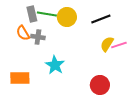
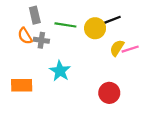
green line: (47, 14) -> (65, 25), moved
yellow circle: (67, 17) -> (95, 28), moved

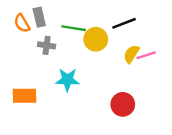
yellow circle: (95, 28) -> (96, 39), moved
orange semicircle: (25, 36) -> (22, 23), moved
cyan star: (60, 71) -> (67, 80), turned -30

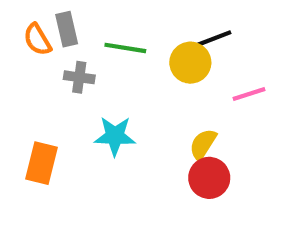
yellow circle: (96, 39) -> (190, 63), moved
yellow semicircle: (131, 54) -> (203, 144), moved
orange rectangle: (24, 96) -> (42, 163), turned -75

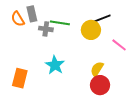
gray cross: (79, 77) -> (46, 29), moved
pink line: (249, 94) -> (119, 45), turned 56
cyan star: (115, 136) -> (55, 65), turned 30

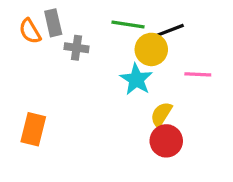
green line: (60, 23) -> (128, 25), moved
pink line: (119, 45) -> (198, 74), turned -35
cyan star: (55, 65) -> (136, 79), moved

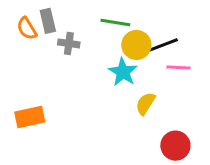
black line: (168, 31) -> (163, 45), moved
orange rectangle: (33, 129) -> (30, 117), turned 64
red circle: (166, 141) -> (175, 146), moved

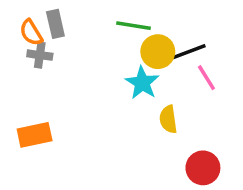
gray cross: (69, 43) -> (40, 55), moved
pink line: (178, 67) -> (206, 78), turned 55
yellow semicircle: (145, 104) -> (168, 119), turned -40

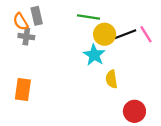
pink line: (206, 78) -> (146, 34), moved
orange rectangle: (35, 135) -> (23, 89), turned -70

